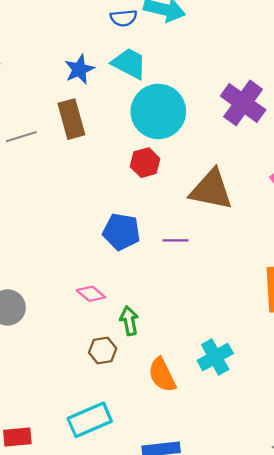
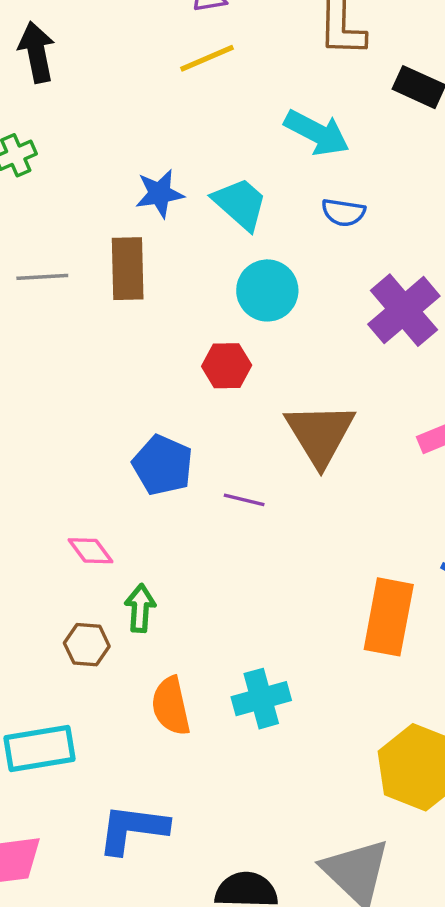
blue semicircle: (124, 18) -> (343, 212), moved
cyan circle: (158, 111) -> (267, 290), size x0.7
brown triangle: (211, 190) -> (320, 434), turned 33

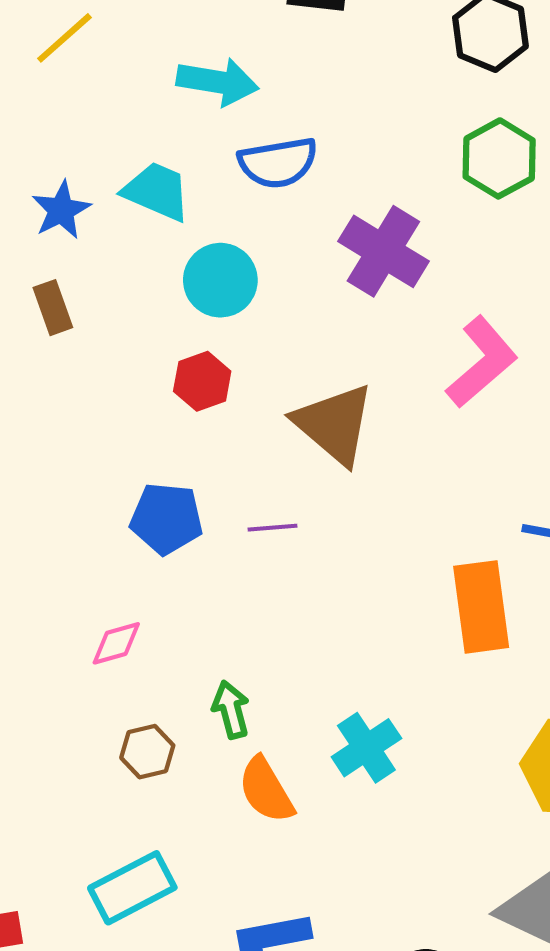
blue semicircle: (343, 212) -> (278, 163), size x1.5
brown rectangle: (128, 269) -> (53, 308), size x0.7
pink diamond: (90, 551) -> (116, 643), turned -51
green arrow: (140, 608) -> (231, 710), moved

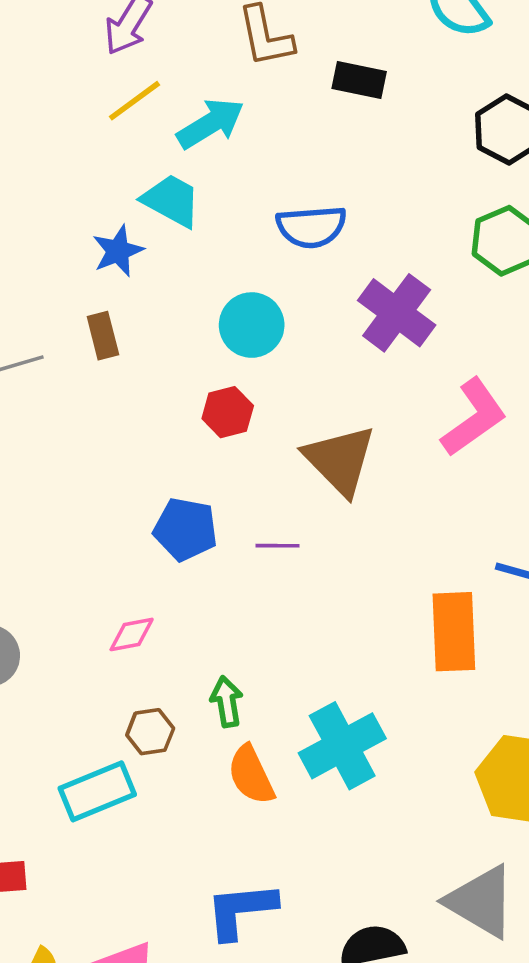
cyan arrow: (218, 82) -> (211, 123), moved, turned -46
cyan trapezoid: (157, 191) -> (171, 200), moved
cyan cross: (366, 748) -> (342, 746), size x1.4
cyan rectangle: (132, 888) -> (97, 791), moved

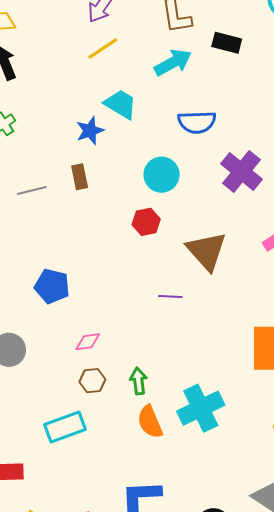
cyan arrow: (211, 123) -> (173, 62), moved
blue pentagon: (185, 529) -> (52, 286), moved
brown hexagon: (150, 732) -> (92, 381), moved

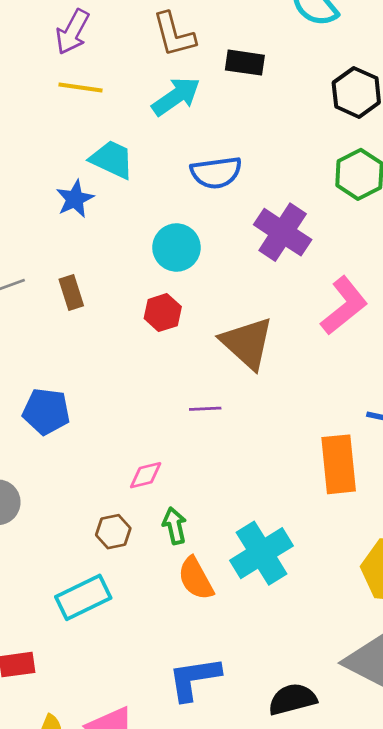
yellow line: (103, 48) -> (80, 88), turned 48
brown rectangle: (80, 177) -> (71, 292), moved
pink diamond: (88, 342) -> (146, 475), moved

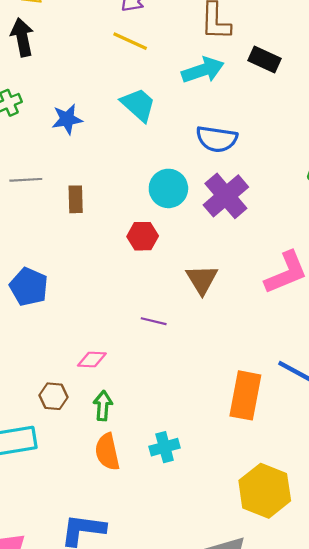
blue star: (75, 199) -> (67, 119), moved
purple cross: (283, 232) -> (226, 196), moved
brown triangle: (247, 343) -> (202, 279), size x0.7
cyan cross: (262, 553) -> (165, 447), size x0.6

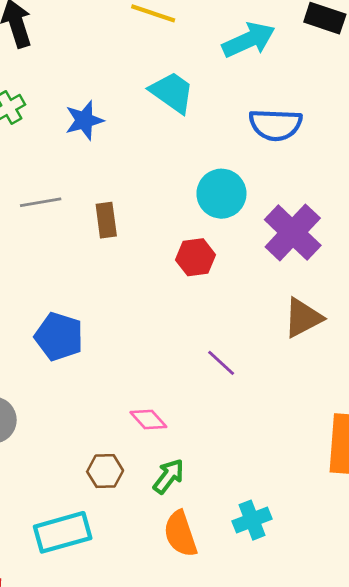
purple cross: (226, 196) -> (293, 233), moved
brown triangle: (202, 279) -> (303, 318), moved, turned 40
purple line: (154, 321) -> (221, 363), turned 35
pink diamond: (92, 359) -> (148, 420), turned 52
green arrow: (103, 406) -> (169, 476), turned 40

